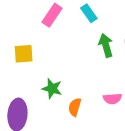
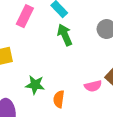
green arrow: (106, 45) -> (65, 35), moved

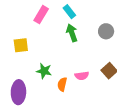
pink semicircle: (93, 86) -> (82, 76), moved

